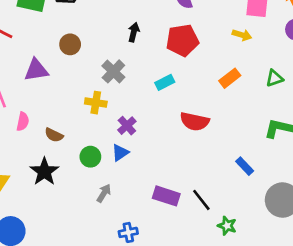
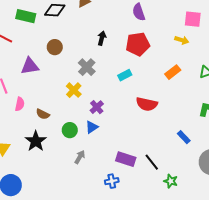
yellow cross: (96, 103) -> (74, 90), turned 35
blue cross: (128, 232) -> (112, 181), moved

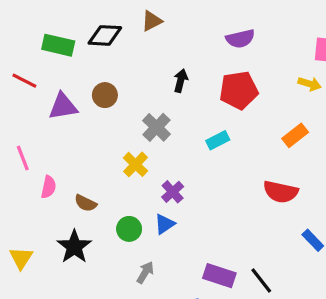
purple semicircle: (139, 12) -> (240, 39), turned -84
purple triangle: (30, 66) -> (63, 106), moved
red semicircle: (147, 104) -> (281, 192), moved

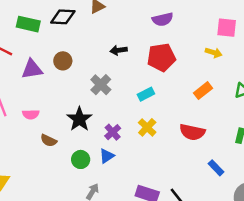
black arrow: (181, 81) -> (119, 50), turned -112
yellow cross: (136, 164) -> (147, 127), moved
pink semicircle: (48, 187) -> (31, 114), moved, turned 77
black star: (74, 247) -> (79, 119), moved

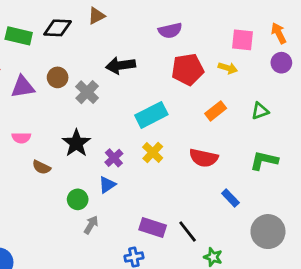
black arrow: (119, 50) -> (121, 65), size x1.5
red pentagon: (161, 57) -> (188, 69), moved
gray cross: (101, 85) -> (87, 92), moved
cyan rectangle: (146, 94) -> (151, 115), size x1.6
green circle: (81, 159) -> (78, 199), moved

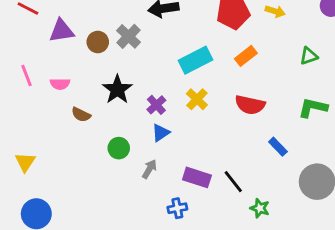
brown circle: (58, 77) -> (98, 42), moved
orange rectangle: (216, 111) -> (246, 56), moved
blue triangle: (107, 185) -> (161, 133), moved
gray arrow: (91, 225) -> (149, 169), moved

